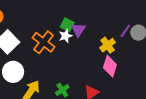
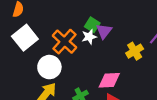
pink diamond: (110, 66) -> (109, 80), moved, turned 65
white circle: (13, 72) -> (49, 67), moved

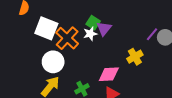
white square: (25, 38) -> (46, 28), moved, turned -30
yellow cross: (135, 51) -> (135, 57), moved

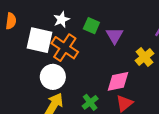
purple triangle: (104, 29) -> (115, 36), moved
white star: (90, 34) -> (61, 20), moved

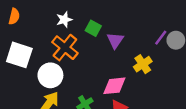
white square: (39, 40) -> (19, 55), moved

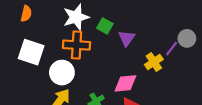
white star: (64, 20) -> (76, 17), size x1.6
purple line: (161, 38) -> (172, 49), moved
orange cross: (65, 48) -> (77, 45), turned -36

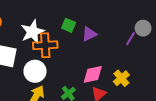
white star: (76, 17) -> (33, 32), moved
purple triangle: (127, 38) -> (89, 34), turned 35
yellow cross: (154, 62) -> (121, 78), moved

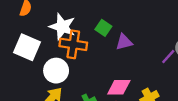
white star: (33, 32) -> (62, 27), turned 30

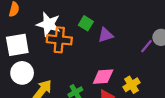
white square: (27, 47) -> (17, 45), turned -30
white circle: (56, 71) -> (22, 73), moved

